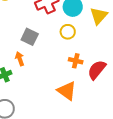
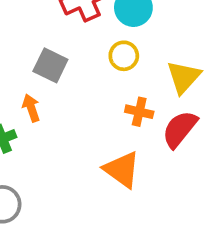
yellow triangle: (99, 16) -> (184, 77), moved

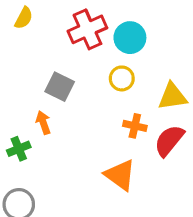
yellow triangle: (184, 77) -> (172, 96), turned 40

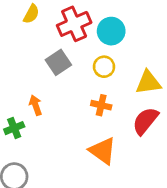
yellow semicircle: (24, 18) -> (31, 14), moved
gray square: (60, 87) -> (58, 62), moved, turned 30
orange cross: (135, 126) -> (101, 105), moved

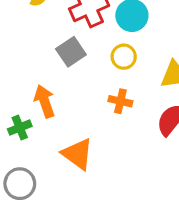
orange arrow: (36, 105) -> (45, 101), size x1.4
orange triangle: (103, 151) -> (78, 154), moved

